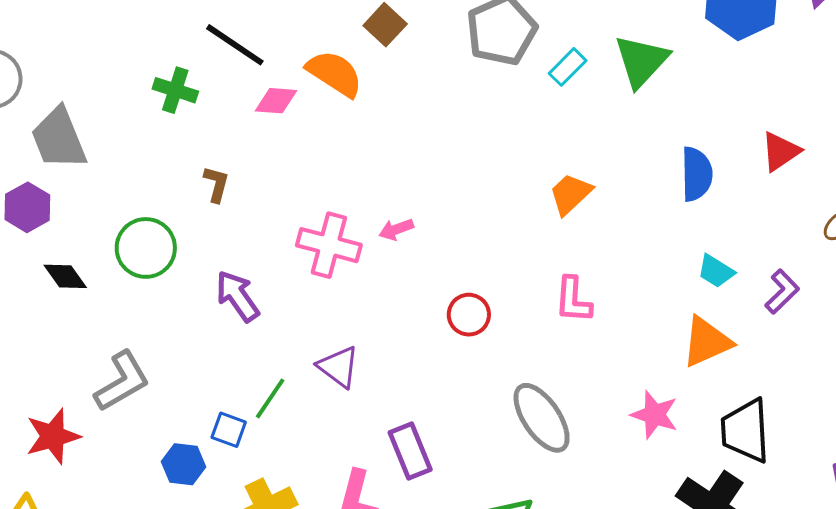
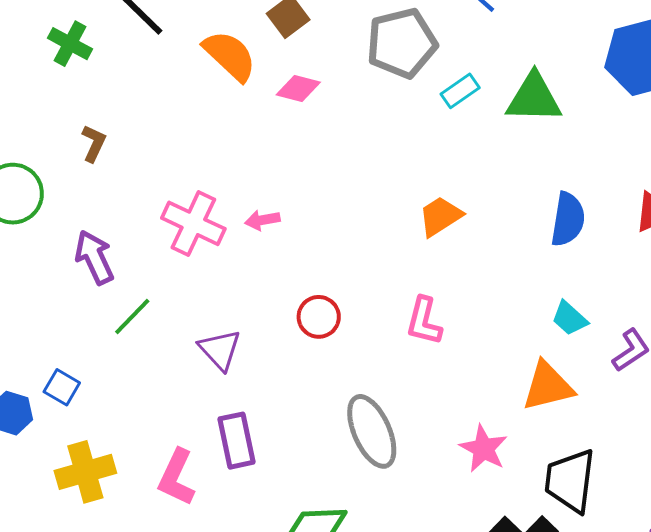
green triangle: (641, 61) -> (534, 98), turned 38
pink diamond: (276, 101) -> (298, 89), moved
purple triangle: (338, 367) -> (220, 350), moved
green line: (270, 398) -> (132, 317), moved

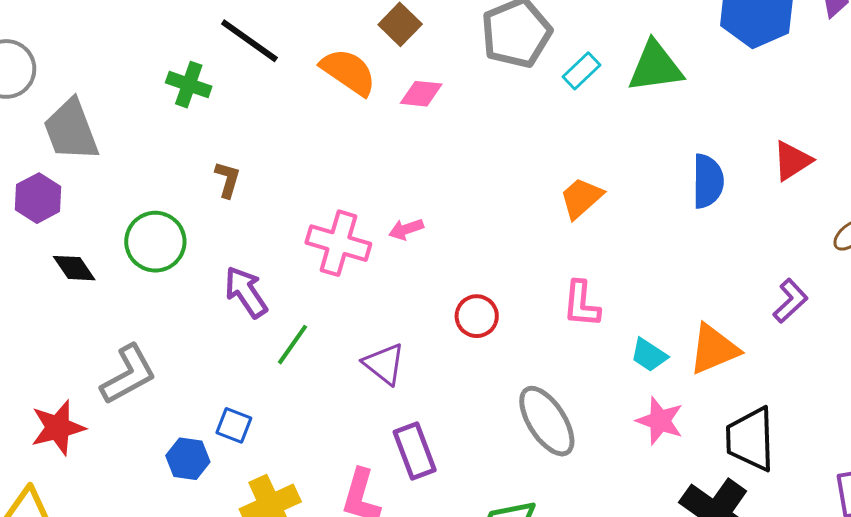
cyan trapezoid: (569, 318) -> (649, 355), moved

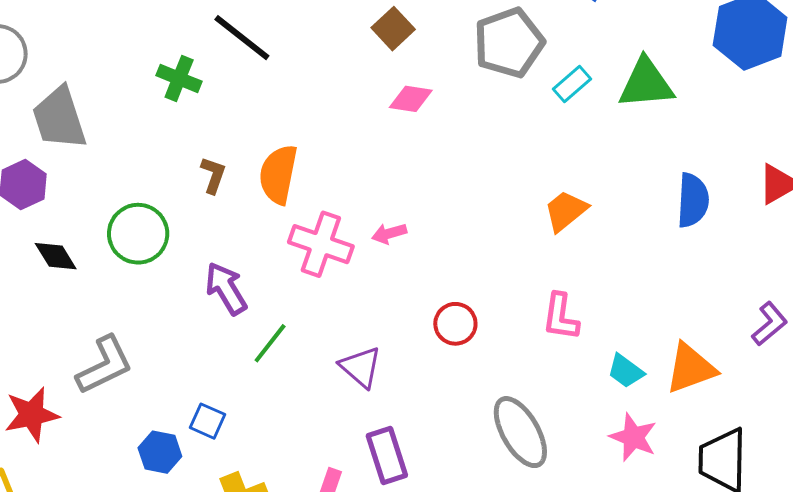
orange semicircle: (348, 72) -> (278, 174), moved, turned -116

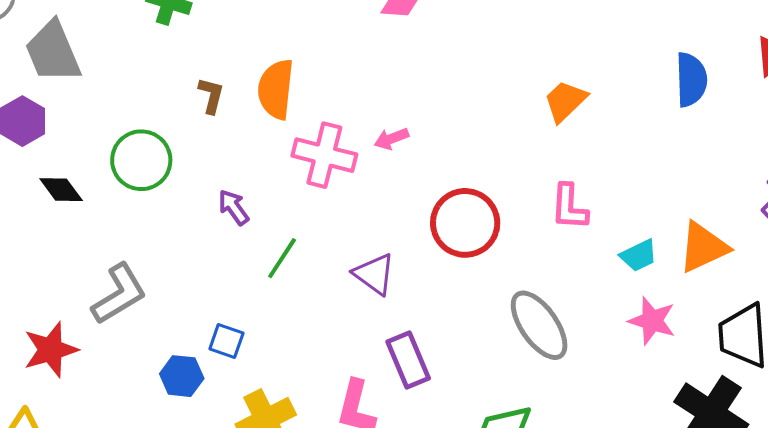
purple arrow: (226, 288) -> (234, 207), size x0.7
red circle: (455, 324) -> (465, 223), size x1.6
cyan trapezoid: (626, 371) -> (639, 255), turned -57

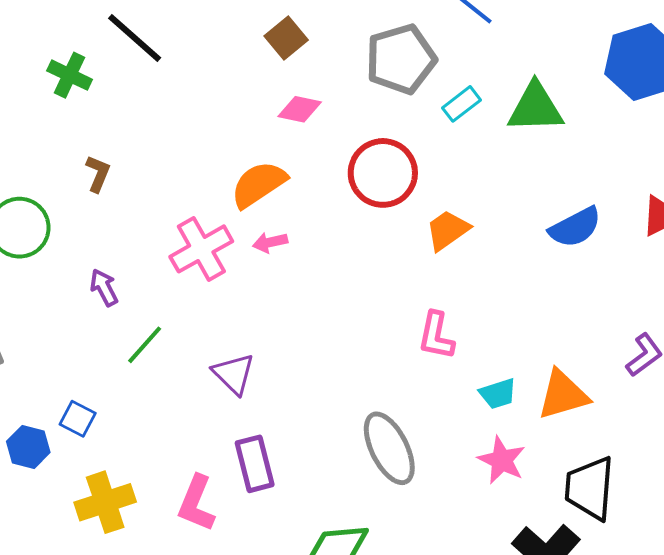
blue semicircle: (691, 80) -> (575, 227), turned 56
orange semicircle: (276, 89) -> (259, 184), moved, turned 42
pink cross: (324, 155) -> (201, 249), turned 38
red circle: (465, 223) -> (383, 173), moved

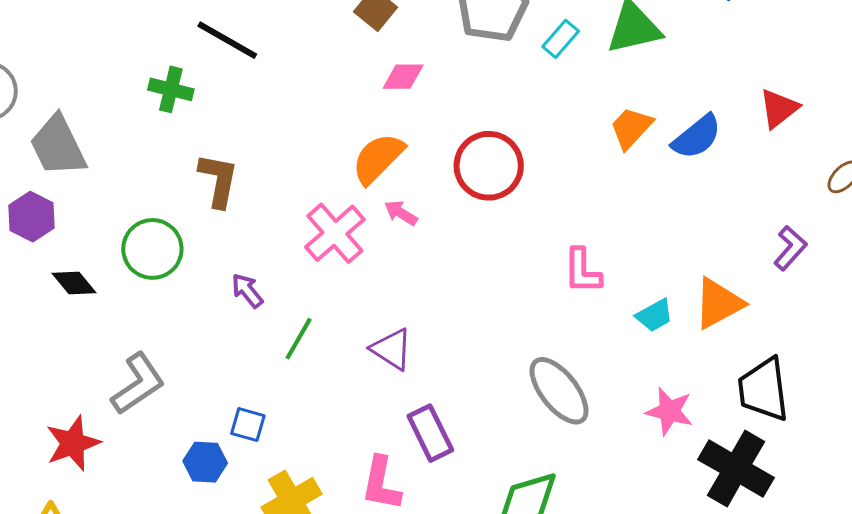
red circle: (383, 173) -> (489, 166), moved
brown L-shape: (98, 174) -> (218, 180), size x1.5
orange trapezoid: (448, 230) -> (631, 128), moved
pink arrow: (270, 242) -> (401, 213), turned 56
pink star: (502, 460) -> (669, 411), moved

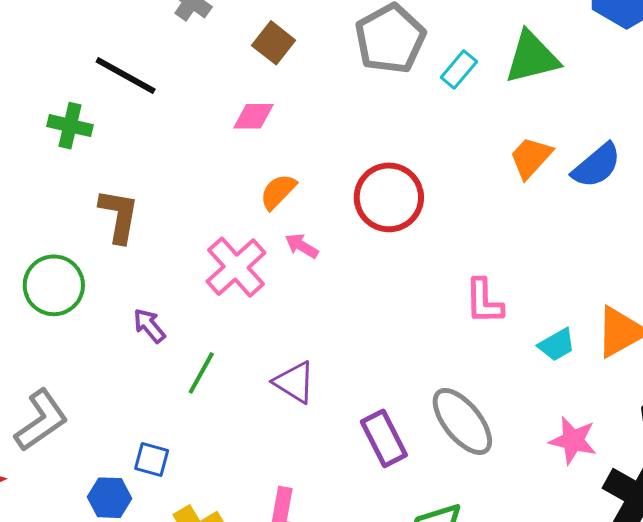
pink diamond: (403, 77) -> (253, 116), moved
orange semicircle: (378, 158) -> (278, 192), size x0.7
purple rectangle: (430, 433) -> (384, 438), moved

